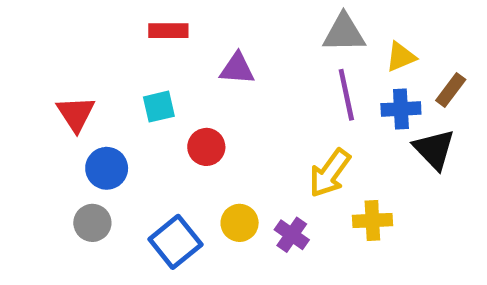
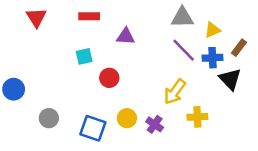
purple line: (346, 95) -> (184, 50), turned -32
red triangle: (76, 114) -> (36, 17), moved
blue circle: (107, 168) -> (14, 89), moved
blue square: (175, 242) -> (93, 128), turned -32

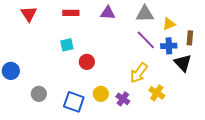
purple triangle: (126, 36) -> (108, 13), moved
brown rectangle: (239, 48) -> (190, 38), turned -32
yellow cross: (197, 117) -> (157, 93), turned 35

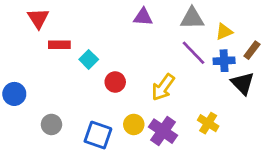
red rectangle: (71, 13) -> (59, 45), moved
brown rectangle: (190, 38) -> (252, 50), turned 32
cyan square: (67, 45) -> (89, 59), turned -32
yellow arrow: (139, 73) -> (163, 87), moved
purple cross: (123, 99) -> (163, 131), size x1.5

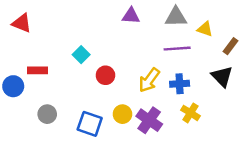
red triangle: (38, 18) -> (22, 23), moved, turned -35
yellow triangle: (224, 32) -> (205, 29), turned 42
red rectangle: (59, 45) -> (37, 70), moved
purple line: (194, 53) -> (177, 49), turned -50
blue cross: (224, 61) -> (180, 84), moved

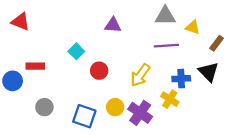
purple triangle: (131, 16) -> (113, 25), moved
blue cross: (180, 84) -> (181, 79), moved
yellow cross: (190, 113) -> (170, 99), moved

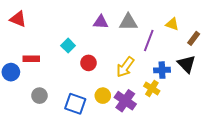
gray triangle: (165, 16) -> (128, 22), moved
purple line: (166, 46) -> (149, 40), turned -65

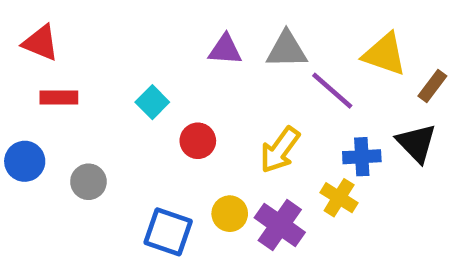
yellow triangle: (172, 24) -> (385, 54), size x1.5
purple line: (149, 40) -> (332, 91), turned -70
red rectangle: (31, 59) -> (59, 97), moved
gray circle: (39, 96) -> (88, 182), moved

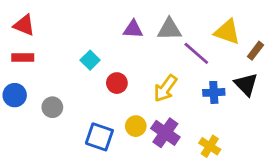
red rectangle: (59, 97) -> (23, 57), moved
yellow cross: (339, 198) -> (210, 146), moved

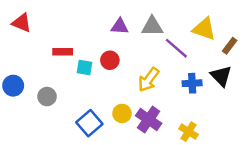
red rectangle: (23, 57) -> (63, 52), moved
cyan square: (90, 60) -> (84, 68), moved, turned -35
red circle: (117, 83) -> (110, 60), moved
blue square: (99, 137) -> (89, 123), turned 30

